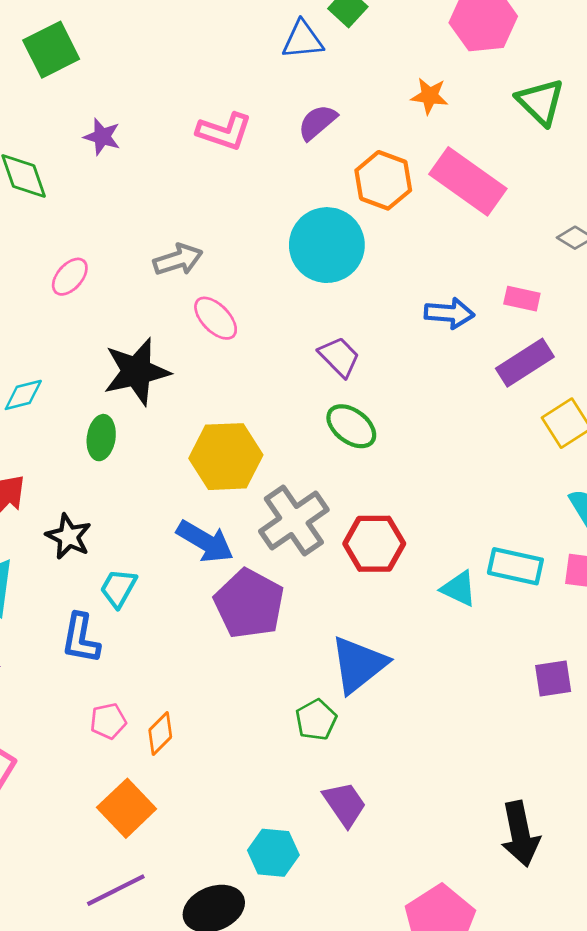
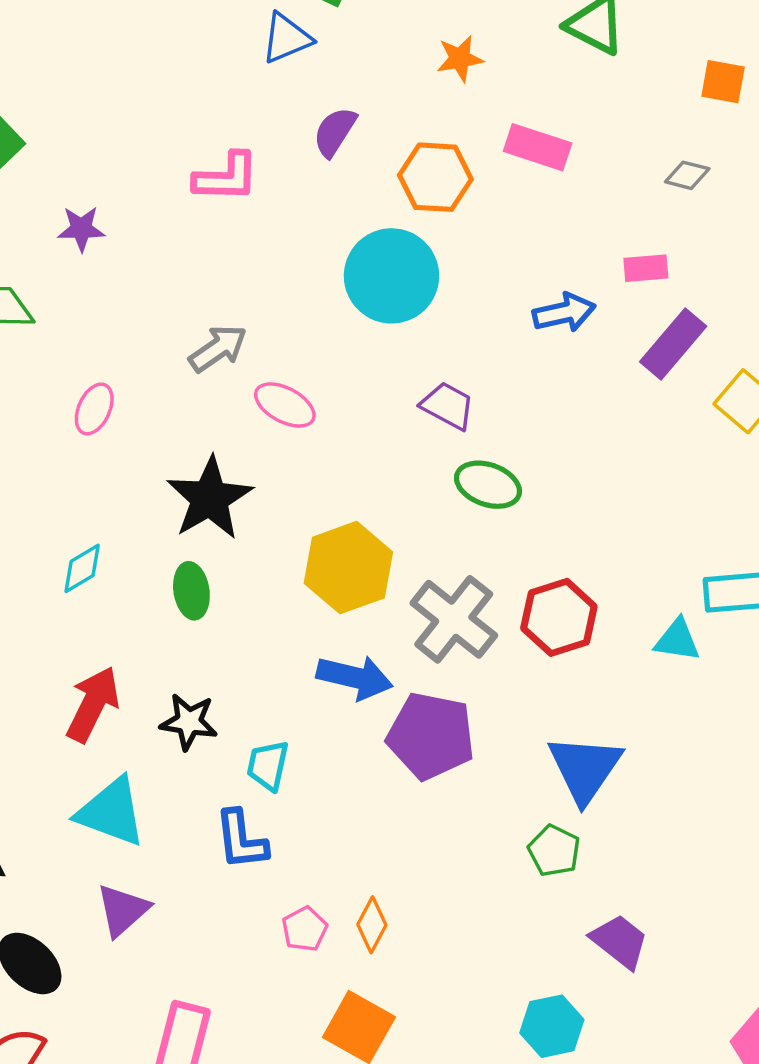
pink rectangle: (468, 181) -> (538, 147), size x0.7

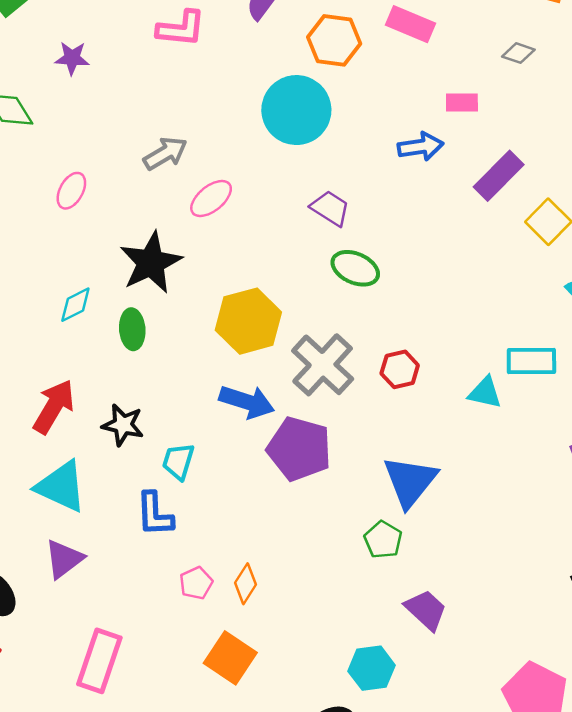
pink rectangle: (646, 268) -> (462, 102), moved
pink ellipse: (285, 405) -> (211, 199), turned -72
cyan diamond: (82, 568) -> (75, 305), moved
red hexagon: (559, 617) -> (400, 369), size x0.7

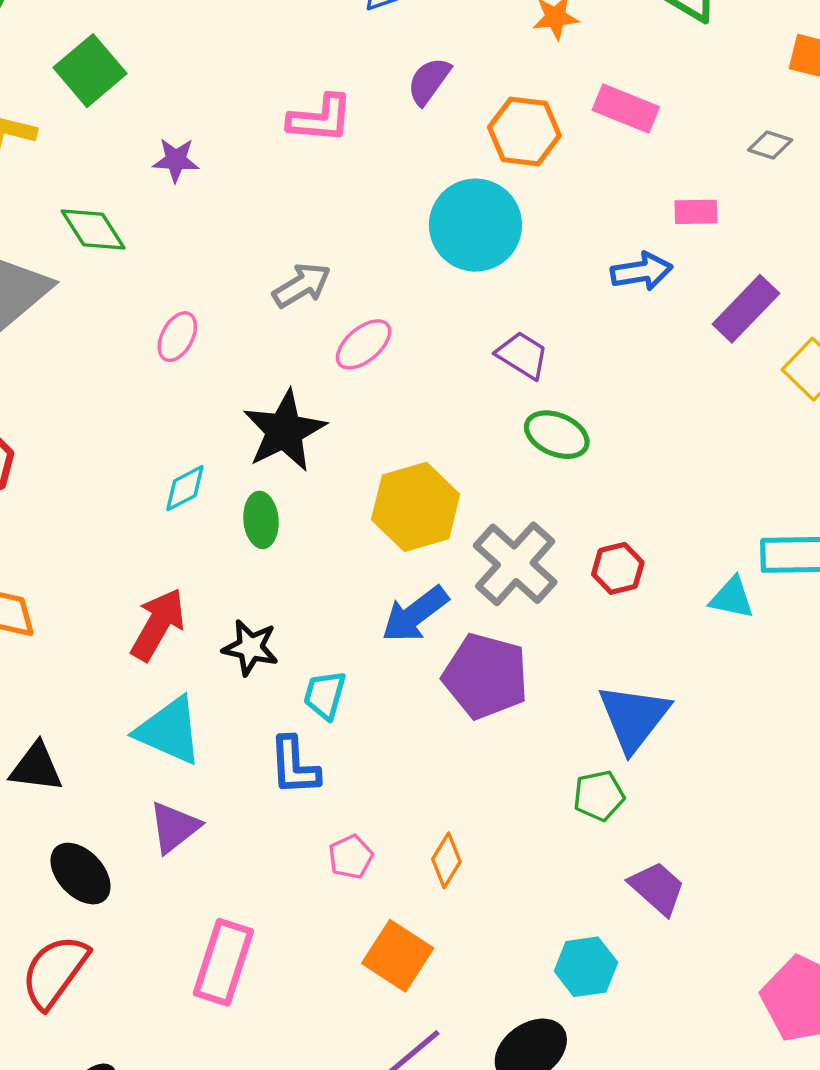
blue arrow: (247, 402) -> (415, 614), turned 126
green pentagon: (383, 540) -> (599, 796), turned 30
orange diamond: (245, 584) -> (446, 860), moved

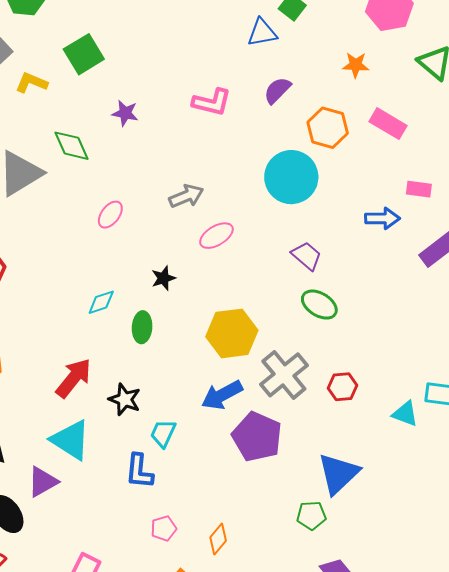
black star: (284, 431) -> (163, 278), size x0.5
purple triangle: (174, 827) -> (43, 482), moved

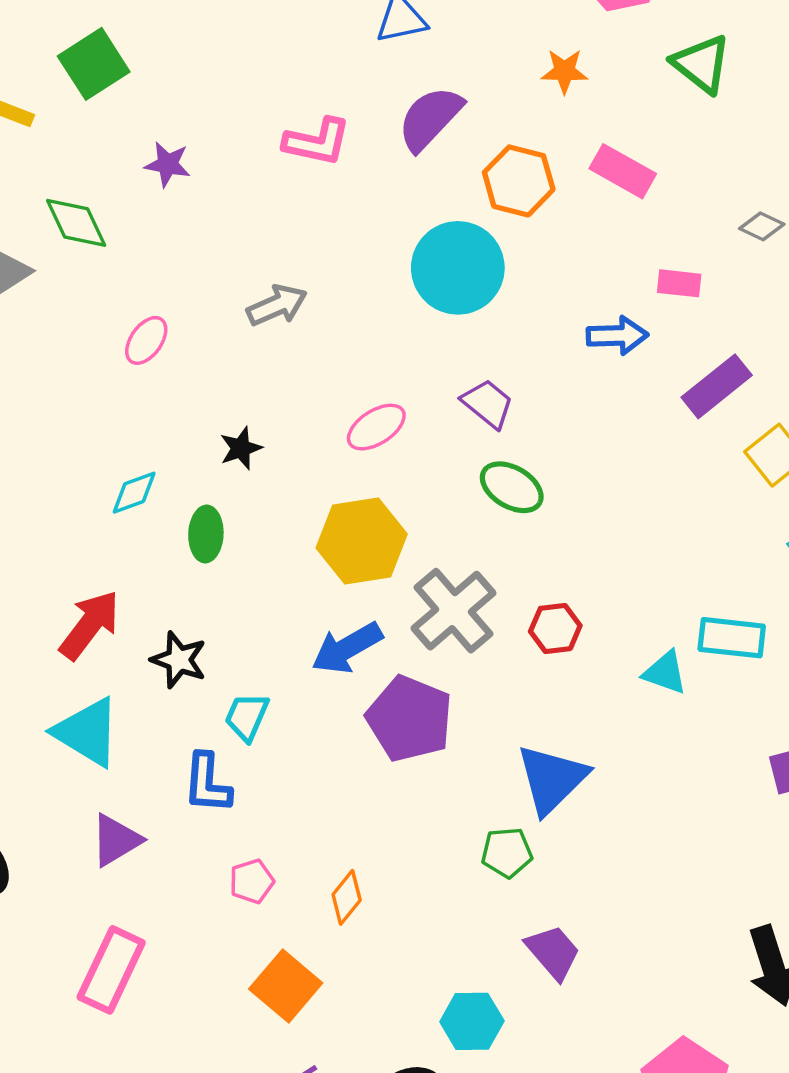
purple semicircle: (277, 90) -> (430, 118), size x1.4
pink ellipse: (216, 236) -> (376, 427), moved
purple triangle: (43, 482) -> (116, 840), moved

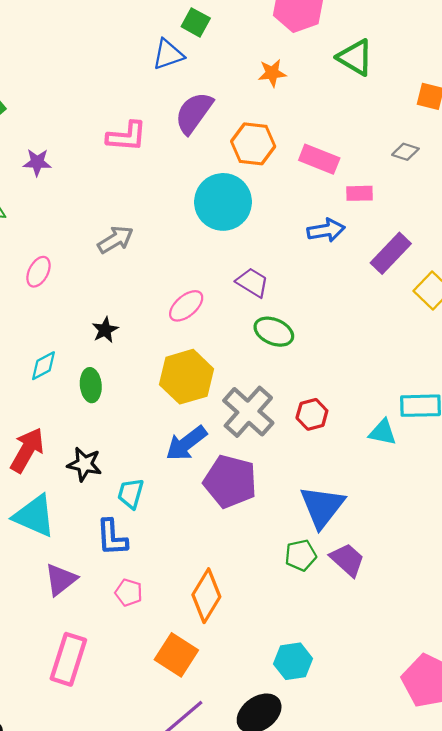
pink rectangle: (623, 171) -> (319, 159), moved
pink pentagon: (252, 881) -> (129, 592), moved, turned -30
orange diamond: (347, 897) -> (206, 596), size x1.6
purple trapezoid: (553, 952) -> (347, 560), moved

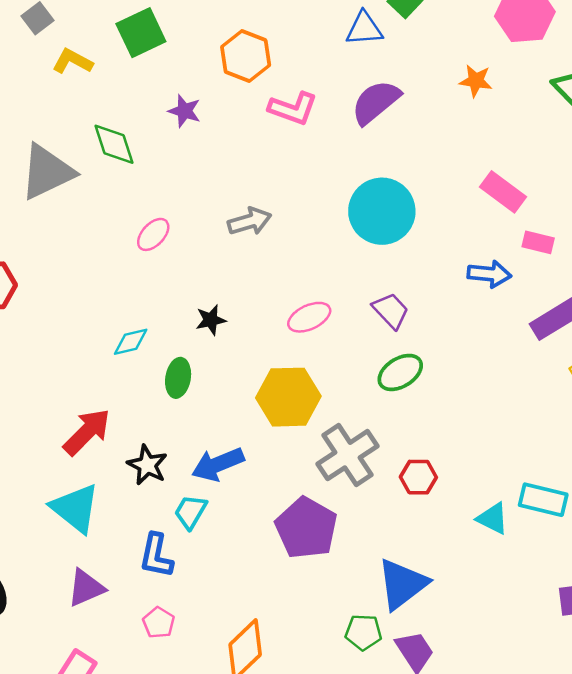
orange hexagon: (253, 144) -> (246, 56), moved
green ellipse: (274, 332) -> (400, 372), turned -69
blue arrow: (186, 443) -> (218, 464), moved

